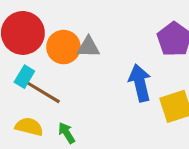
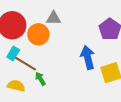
gray triangle: (88, 47) -> (53, 18), moved
green arrow: (67, 133) -> (40, 79), moved

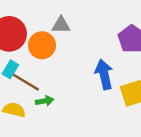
green arrow: (40, 79) -> (45, 101), turned 112

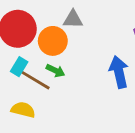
green arrow: (45, 101) -> (55, 71), moved, turned 36

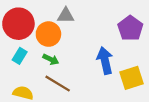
brown line: (35, 80) -> (58, 84), moved

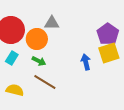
blue arrow: (105, 61) -> (86, 62), size x0.7
yellow square: (131, 78) -> (109, 53), moved

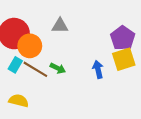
orange circle: (37, 39) -> (30, 46), moved
green arrow: (39, 61) -> (58, 68), moved
brown line: (45, 82) -> (35, 69), moved

